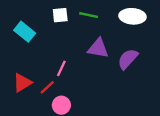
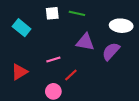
white ellipse: (132, 16) -> (121, 26), moved
pink line: (61, 68) -> (53, 60), turned 48
red line: (47, 87) -> (71, 75), moved

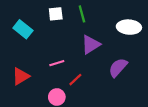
green line: (77, 13) -> (82, 14), turned 63
purple triangle: (85, 42) -> (91, 45), turned -42
purple semicircle: (111, 51) -> (118, 67), moved

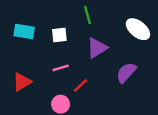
white square: (56, 14) -> (59, 35), moved
white ellipse: (129, 27) -> (138, 29), turned 35
cyan rectangle: (23, 29) -> (24, 31), turned -30

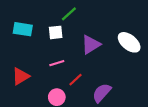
green line: (88, 15) -> (69, 14), moved, turned 63
white ellipse: (138, 29) -> (129, 42), moved
purple semicircle: (126, 73) -> (102, 93), moved

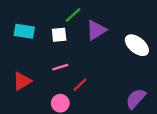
purple triangle: (91, 45) -> (96, 30), moved
purple semicircle: (102, 93) -> (136, 99), moved

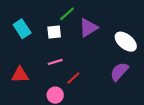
cyan rectangle: (24, 31) -> (22, 29), turned 48
red triangle: (22, 81) -> (20, 75), turned 30
purple semicircle: (136, 99) -> (119, 72), moved

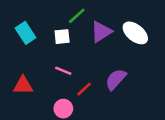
white ellipse: (126, 42) -> (135, 33), moved
pink line: (55, 62) -> (63, 71), turned 40
purple semicircle: (119, 72) -> (116, 79), moved

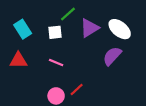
purple semicircle: (116, 79) -> (112, 56), moved
red triangle: (23, 85) -> (18, 60), moved
red line: (84, 89) -> (77, 89), moved

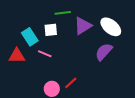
green line: (68, 14) -> (63, 13), turned 35
cyan rectangle: (23, 29) -> (30, 37), moved
pink line: (56, 62) -> (45, 54), moved

